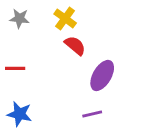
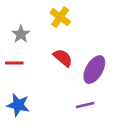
gray star: (19, 18) -> (21, 34), moved, turned 30
red semicircle: (75, 46) -> (63, 58), moved

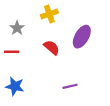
yellow cross: (60, 17) -> (49, 14), turned 35
purple ellipse: (94, 70) -> (82, 37), moved

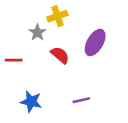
gray star: (17, 28) -> (37, 32), moved
blue star: (15, 86) -> (31, 101), moved

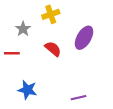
gray star: (37, 32) -> (23, 29), moved
purple line: (81, 100) -> (78, 98), moved

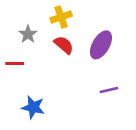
red semicircle: (53, 49) -> (64, 45), moved
purple line: (78, 98) -> (109, 90), moved

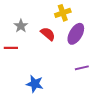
yellow cross: (61, 17) -> (63, 13), moved
blue star: (33, 107) -> (35, 84), moved

